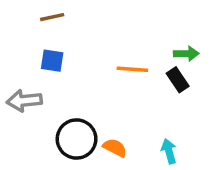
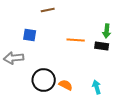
brown line: (52, 17) -> (48, 10), moved
green arrow: (186, 54) -> (107, 31), turned 96
black rectangle: (178, 80) -> (102, 46), turned -48

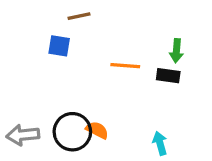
blue square: (30, 35) -> (59, 46), moved
gray arrow: (14, 58) -> (23, 135), moved
orange semicircle: (66, 85) -> (97, 130), moved

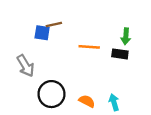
brown line: (79, 16) -> (54, 24), moved
orange semicircle: (97, 130) -> (87, 101), moved
gray arrow: (23, 135) -> (26, 66), moved, turned -115

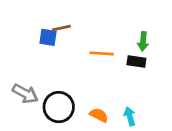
gray arrow: (26, 66) -> (25, 94), moved, turned -30

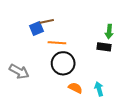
blue square: (48, 37) -> (36, 29), turned -32
orange line: (102, 53) -> (57, 43), moved
black circle: (59, 107) -> (63, 63), moved

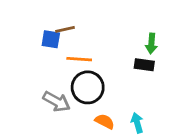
blue square: (36, 29) -> (51, 39), turned 32
gray arrow: (19, 71) -> (56, 102), moved

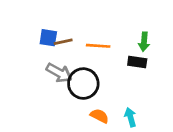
brown line: (65, 29) -> (63, 42), moved
orange line: (79, 59) -> (98, 46), moved
gray arrow: (56, 102) -> (59, 73), moved

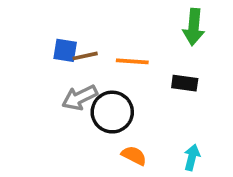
green arrow: (144, 42) -> (194, 27), moved, size x1.4
gray arrow: (59, 73) -> (80, 98), turned 125
cyan arrow: (130, 117) -> (192, 157), moved, turned 30

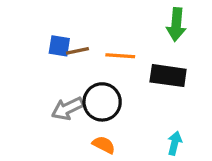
black rectangle: (185, 83) -> (168, 76), size x1.5
gray arrow: (80, 98) -> (68, 109), moved
orange semicircle: (134, 156) -> (104, 145), moved

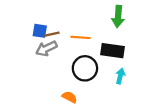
black circle: (102, 102) -> (85, 68), moved
gray arrow: (68, 109) -> (46, 48), moved
cyan arrow: (175, 143) -> (120, 76), moved

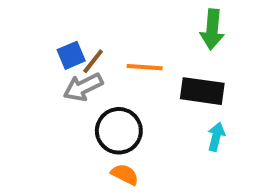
blue square: (40, 31) -> (71, 55), turned -32
brown line: (52, 34) -> (93, 61), turned -40
black circle: (85, 68) -> (119, 131), moved

